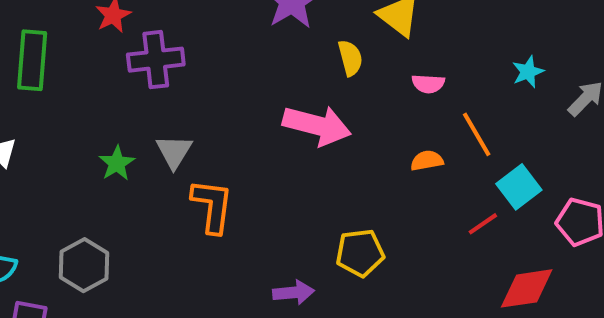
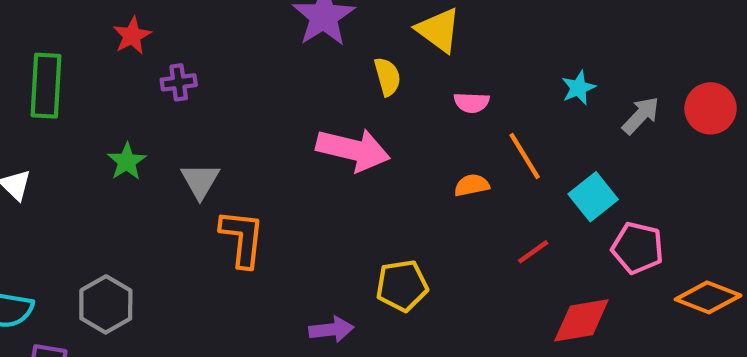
purple cross: (156, 60) -> (179, 82), size x0.6
green star: (117, 163) -> (127, 162), moved
cyan square: (519, 187) -> (593, 197), moved

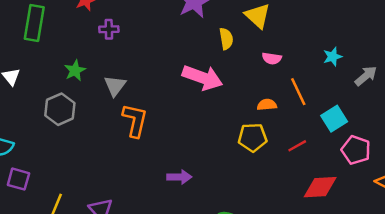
yellow pentagon: (402, 286) -> (253, 137), moved
gray hexagon: (106, 304) -> (60, 109), moved

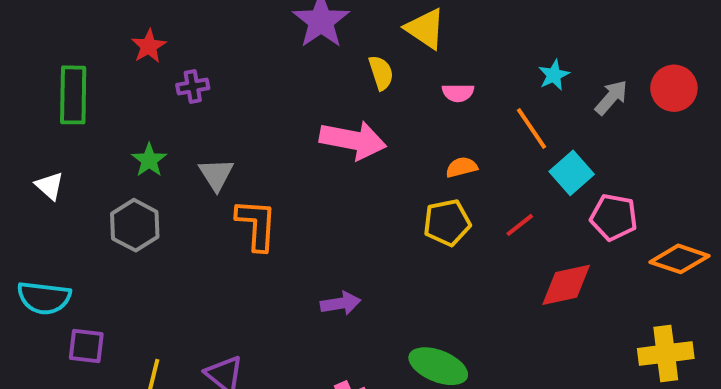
orange line: (298, 92) -> (531, 129), moved

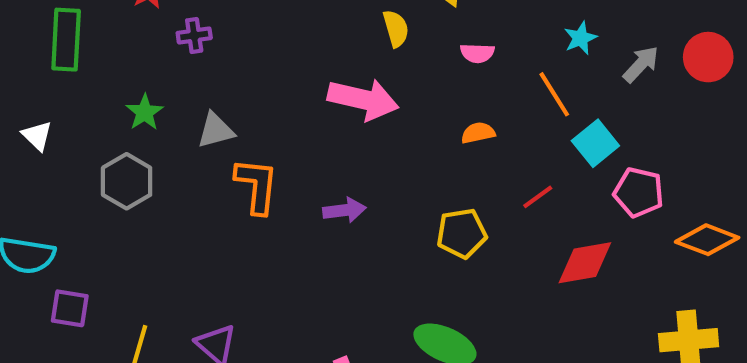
gray triangle: (216, 174) -> (216, 130), turned 45
yellow pentagon: (447, 223) -> (462, 233), moved
purple arrow: (341, 303) -> (344, 210), moved

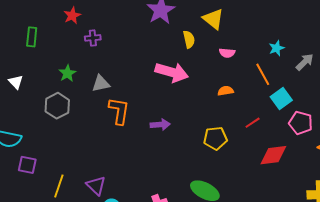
green rectangle: (66, 40) -> (32, 37), size x0.7

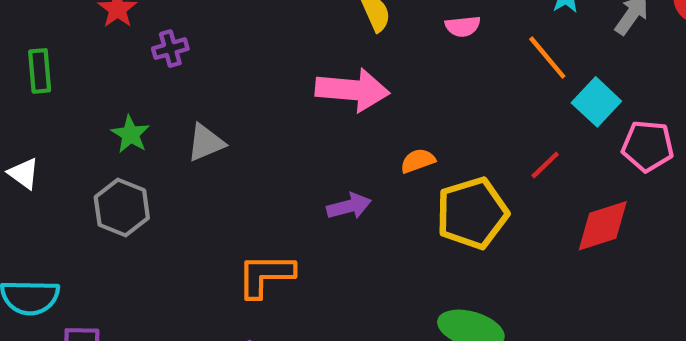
orange semicircle: (226, 91) -> (418, 161), moved
orange L-shape: (119, 111) -> (265, 275), moved, turned -88
yellow pentagon: (215, 138) -> (472, 213), size x1.4

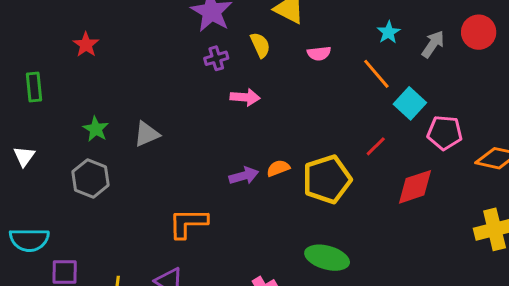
purple cross: (170, 49) -> (216, 58), moved
pink arrow: (352, 90) -> (245, 97), size x0.6
orange semicircle: (418, 161) -> (278, 168), moved
white triangle: (24, 173) -> (24, 156), turned 30

